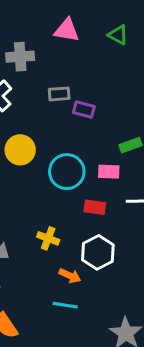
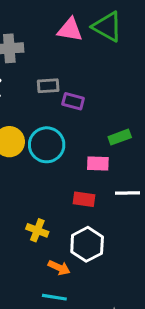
pink triangle: (67, 30) -> (70, 30), moved
green triangle: (118, 35) -> (107, 27), size x1.5
cyan circle: (67, 172) -> (47, 145), moved

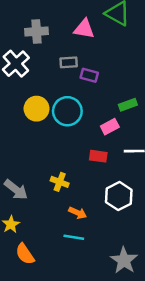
pink triangle: (70, 30) -> (84, 29), moved
pink rectangle: (98, 163) -> (110, 127), turned -30
white hexagon: (87, 244) -> (119, 196), moved

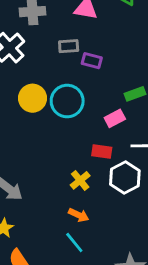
yellow cross: (60, 182) -> (80, 180), moved, turned 30
white hexagon: (119, 196) -> (125, 178), moved
cyan line: (74, 237) -> (74, 242), turned 42

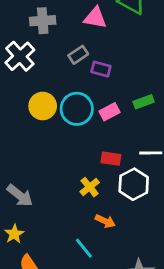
gray rectangle: (69, 46) -> (78, 55), turned -30
pink rectangle: (115, 118) -> (109, 112), moved
orange arrow: (79, 215) -> (105, 221), moved

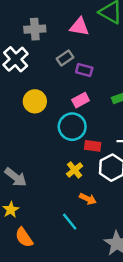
cyan circle: (77, 109) -> (72, 127), moved
pink rectangle: (109, 112) -> (81, 100), moved

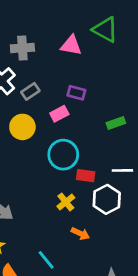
gray rectangle: (65, 58) -> (30, 91), moved
pink rectangle: (81, 100) -> (59, 114), moved
cyan line: (70, 222) -> (46, 260), moved

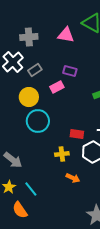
cyan circle: (63, 155) -> (38, 121), moved
yellow cross: (66, 202) -> (62, 154), turned 32
cyan line: (46, 260) -> (31, 189), moved

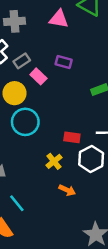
pink rectangle: (57, 87) -> (38, 76), moved, turned 72
yellow cross: (62, 154) -> (54, 161), turned -32

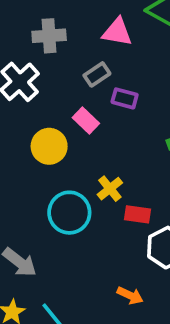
gray rectangle: (22, 61) -> (97, 74), moved
cyan circle: (25, 122) -> (69, 213), moved
yellow cross: (54, 161) -> (110, 189), moved

